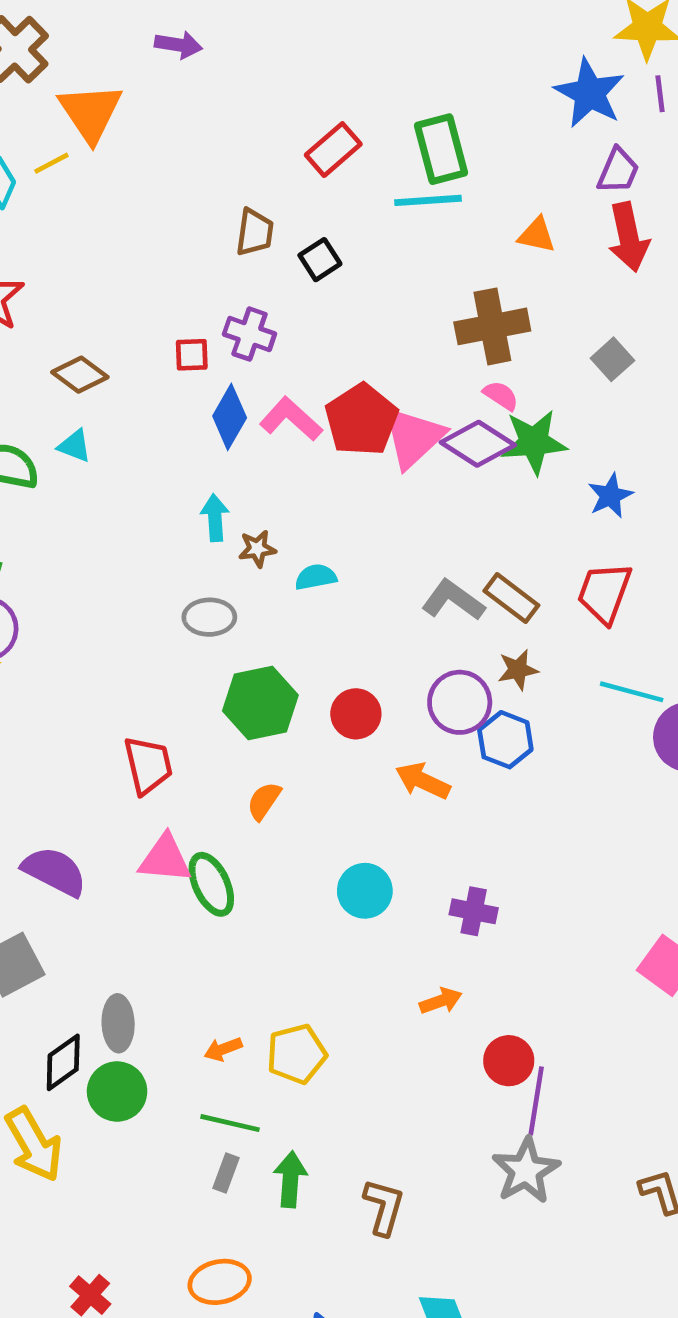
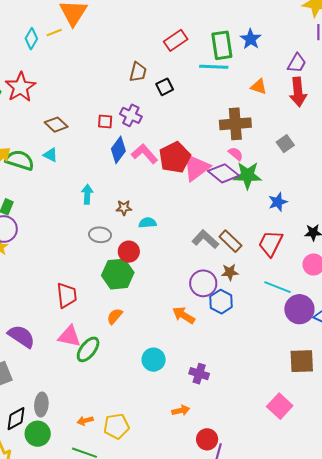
blue star: (590, 93) -> (251, 39), moved, size x0.7
cyan arrow: (215, 518) -> (87, 194), moved
red circle: (356, 714) -> (129, 252), moved
green ellipse: (211, 884) -> (88, 349), turned 56

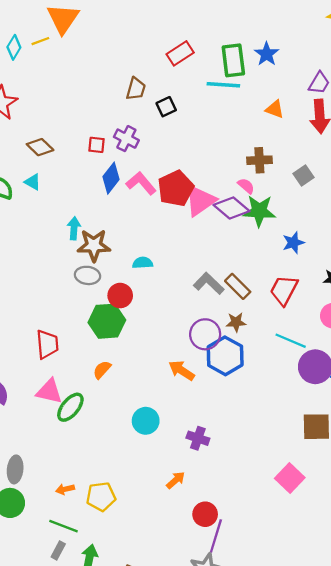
brown cross: (235, 124) -> (259, 160), moved, size x0.7
brown star: (124, 208) -> (94, 245), moved, size x1.8
blue hexagon: (221, 302) -> (225, 356), size x1.4
orange arrow: (181, 410) -> (176, 480), turned -30

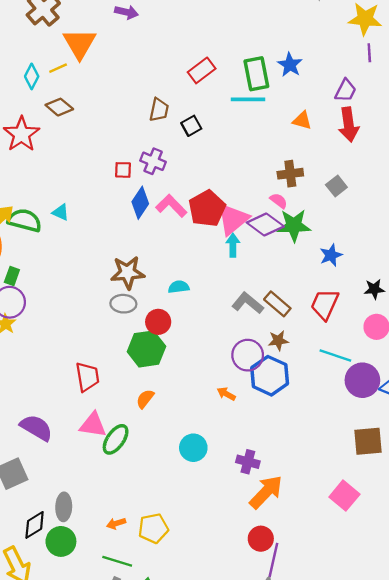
brown diamond: (40, 147) -> (59, 107), moved
cyan arrow: (74, 228) -> (233, 245), moved
orange arrow: (182, 370) -> (226, 394), size x0.7
orange arrow: (176, 480) -> (266, 492), moved, size x1.8

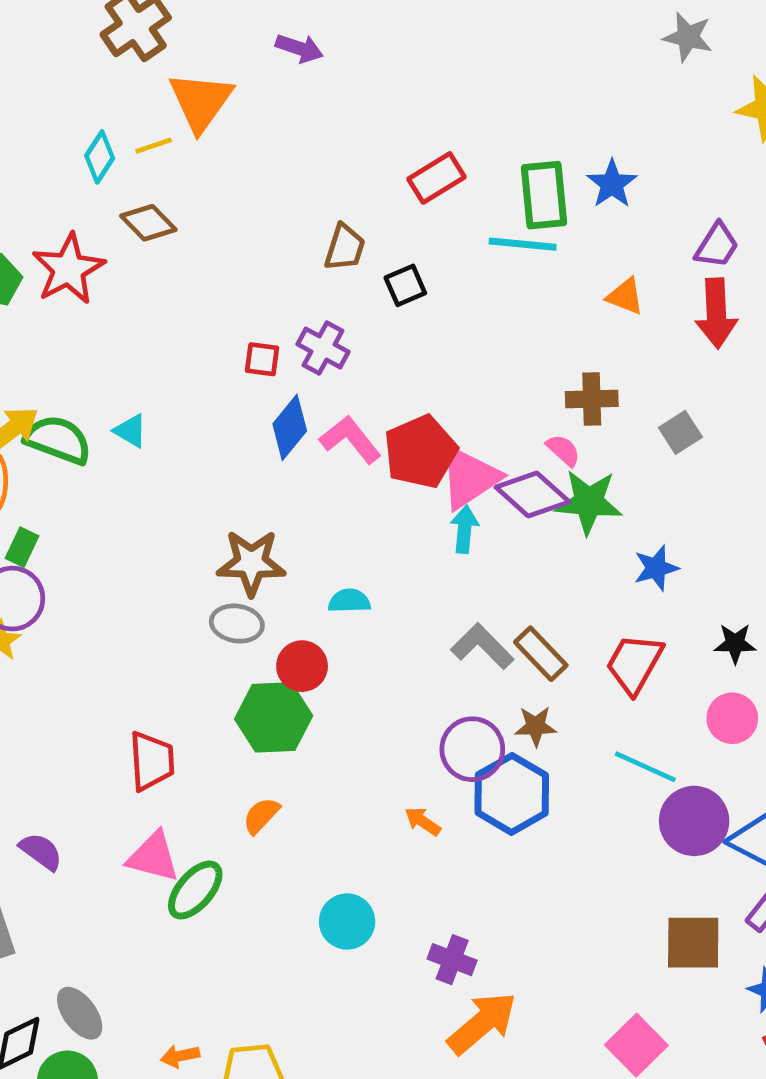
purple semicircle: (36, 428) -> (41, 851), size x0.7
gray ellipse: (64, 507) -> (80, 1013), turned -44

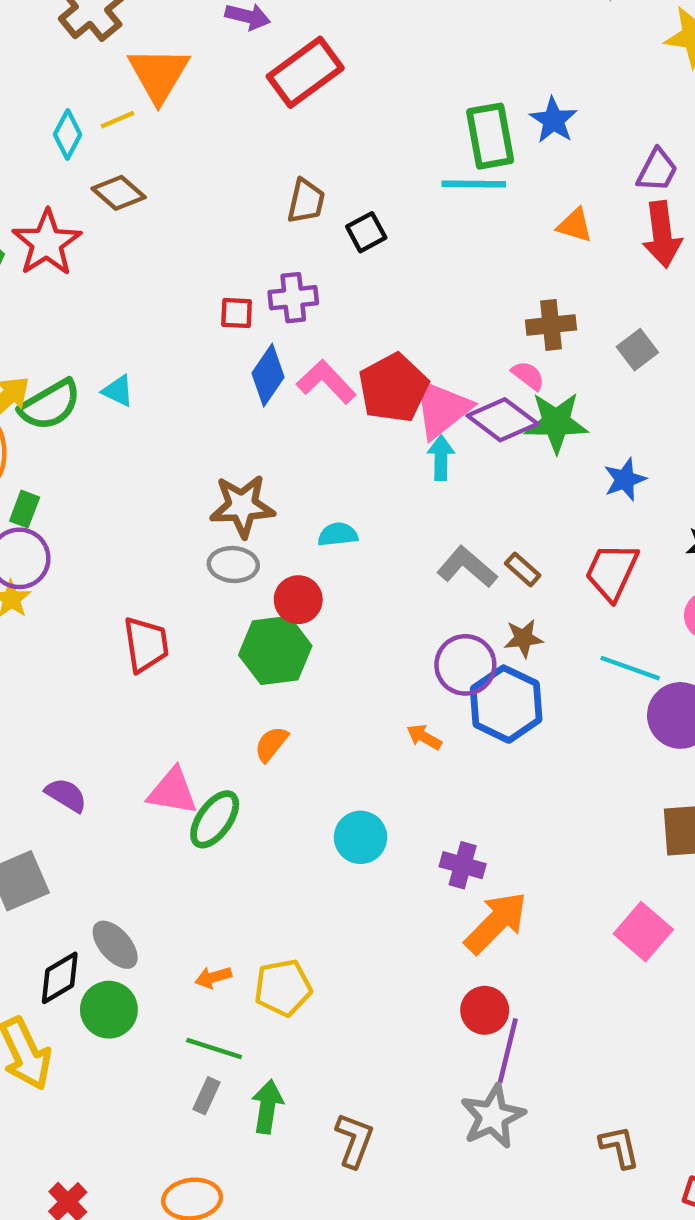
red rectangle: (436, 178) -> (305, 72), moved, size x1.4
purple cross: (323, 348) -> (293, 298), turned -30
green semicircle: (58, 440) -> (50, 405), turned 134
brown rectangle: (541, 654) -> (523, 569), size x0.7
red trapezoid: (152, 761) -> (146, 644), moved

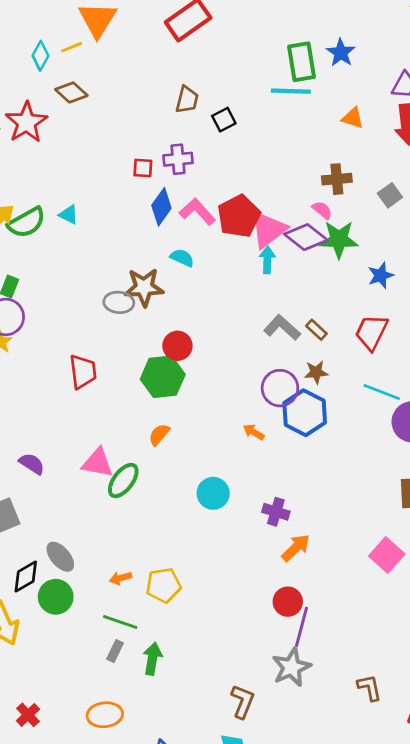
cyan semicircle: (338, 534) -> (182, 258), moved, turned 30
gray ellipse: (233, 565) -> (119, 302), moved
orange arrow: (496, 923) -> (296, 548), size x0.7
brown L-shape: (354, 1140) -> (243, 702), moved

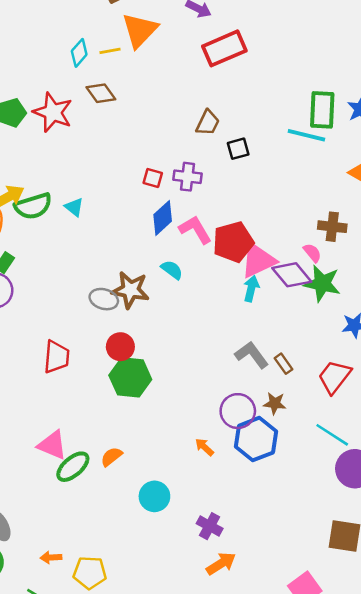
red star: (26, 122) -> (53, 112), turned -30
red circle: (177, 346) -> (120, 347), moved
orange semicircle: (159, 435) -> (111, 457), moved

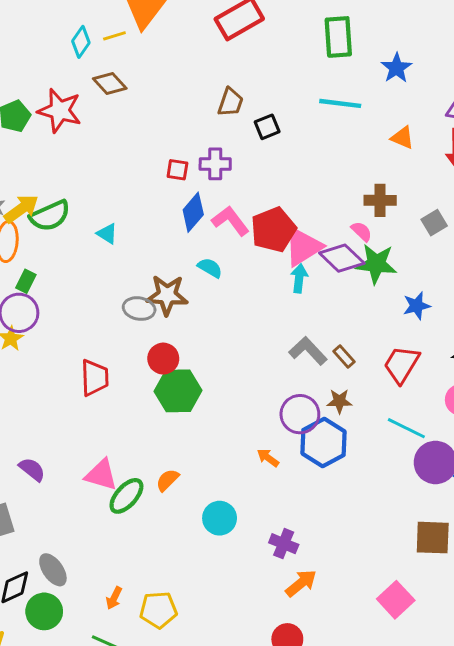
green rectangle: (322, 110) -> (338, 37), moved
cyan triangle: (74, 207) -> (107, 234), moved
orange arrow: (51, 557) -> (114, 598), turned -54

